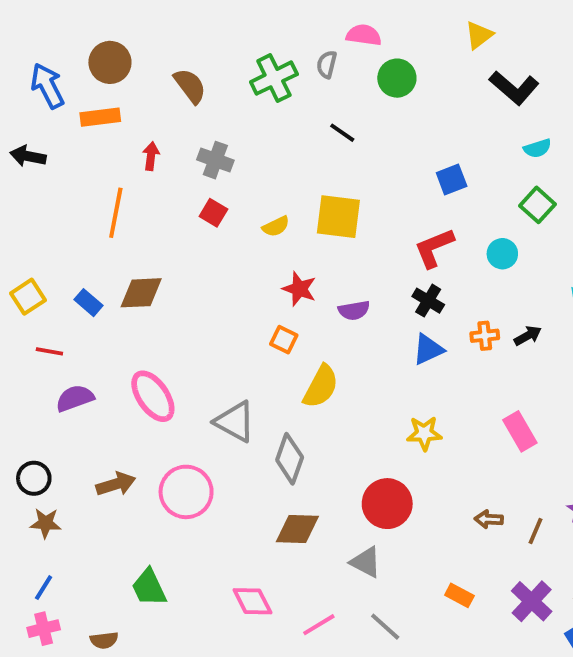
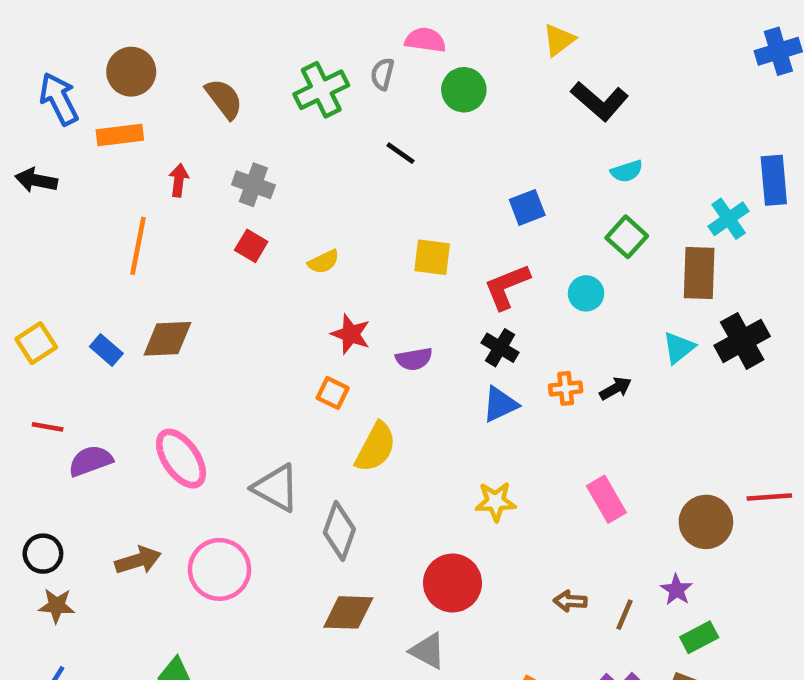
yellow square: (338, 217) -> (432, 257), moved, size x0.7
red line: (49, 351) -> (48, 427), moved

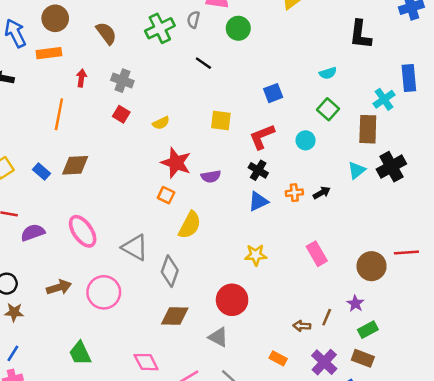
black L-shape: (600, 101) -> (360, 35), moved, turned 56
red star: (351, 334) -> (176, 163), size x1.4
brown arrow: (570, 601) -> (302, 326), moved

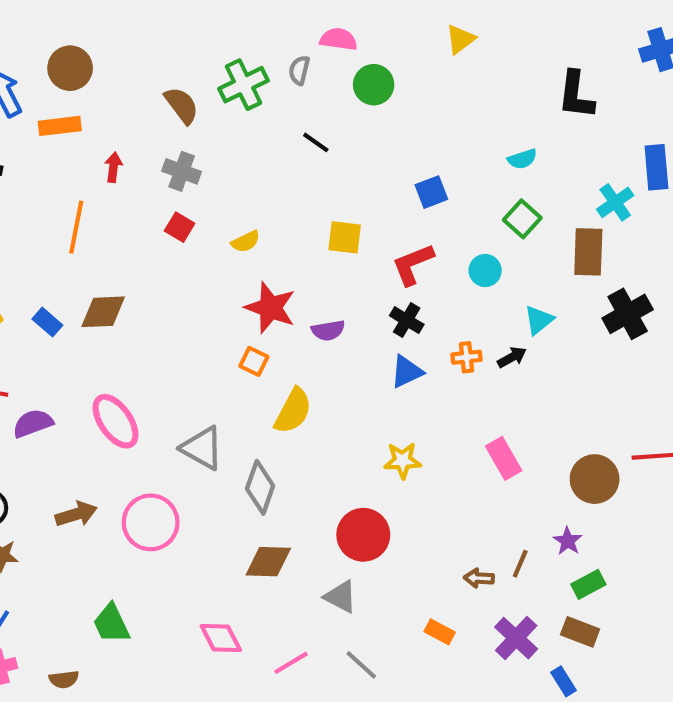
brown semicircle: (106, 33) -> (182, 105), moved
cyan triangle: (357, 170) -> (539, 320), moved

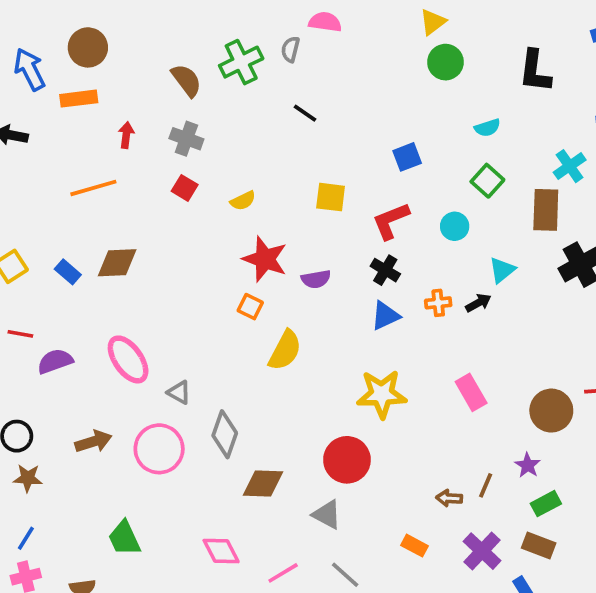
green circle: (374, 85) -> (445, 62), moved
orange line: (76, 227) -> (93, 188), turned 63
gray triangle: (202, 448) -> (179, 392), moved, size x0.6
yellow star: (403, 460) -> (382, 394), size x1.5
gray diamond: (260, 487) -> (225, 434), moved

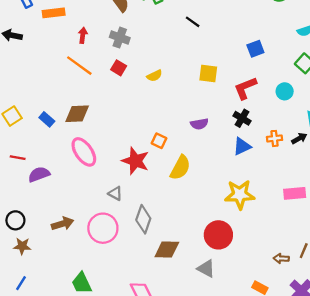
orange line: (93, 188) -> (79, 66), moved, turned 52
red star: (265, 259) -> (135, 161), moved
pink ellipse: (128, 359) -> (84, 152), moved
pink rectangle: (471, 392) -> (295, 193), turned -65

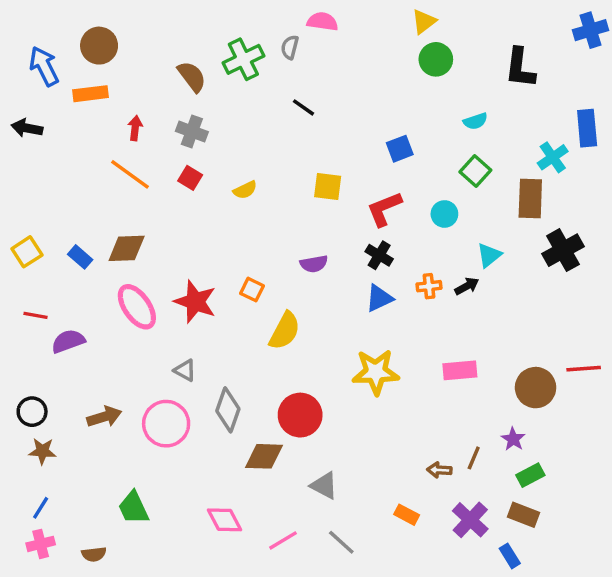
red star: (135, 161) -> (195, 302), moved
red circle: (218, 235) -> (300, 415), moved

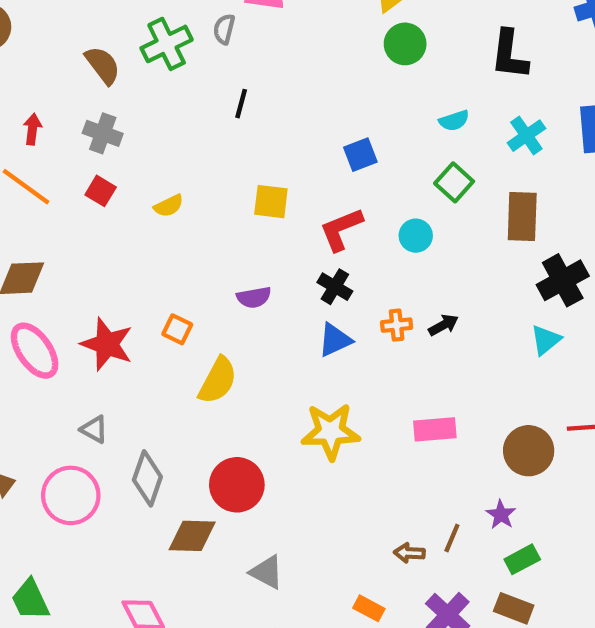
black line: (304, 107) -> (241, 104), turned 70
cyan cross: (553, 157) -> (526, 136), moved
cyan triangle: (489, 255) -> (546, 340), moved

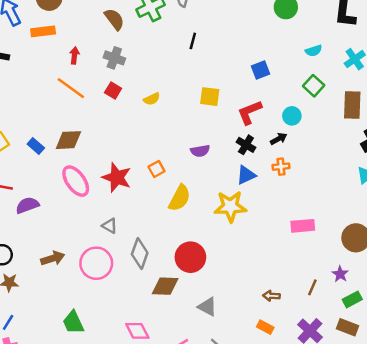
black arrow: (443, 325) -> (279, 139), moved
orange square: (177, 329) -> (157, 169), turned 35
yellow star: (331, 432) -> (230, 206), moved
brown arrow: (409, 553) -> (271, 296), moved

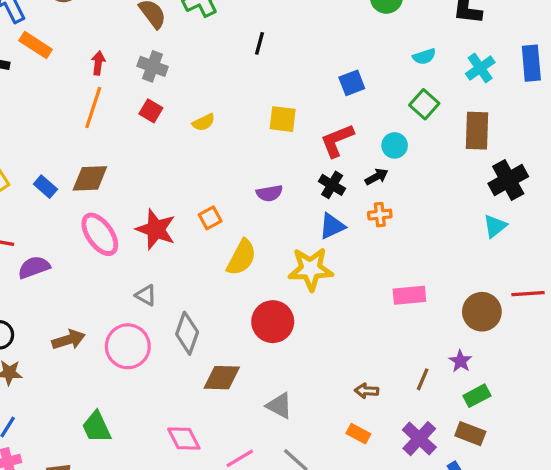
orange rectangle: (43, 31) -> (36, 45), moved, turned 40
orange line: (71, 88) -> (93, 108), turned 72
red circle: (190, 257) -> (273, 322), moved

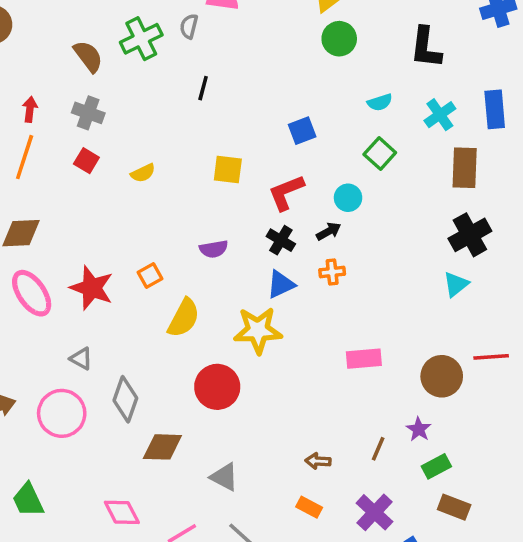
brown rectangle: (477, 131) -> (465, 168), moved
brown rectangle: (470, 434) -> (454, 507), moved

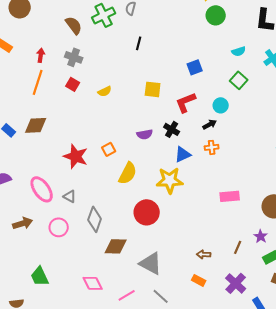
black cross: (281, 240) -> (172, 129), moved
pink ellipse: (32, 293) -> (42, 189), moved
pink circle: (62, 413) -> (59, 227), size x0.7
gray triangle: (224, 477) -> (151, 263), size x1.4

